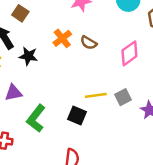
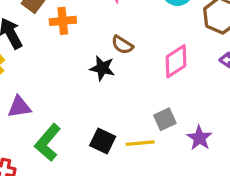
orange cross: (62, 38) -> (63, 21), moved, turned 30
black star: (28, 56) -> (102, 68), moved
yellow line: (96, 95) -> (140, 143), moved

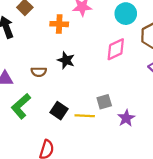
orange cross: (63, 21) -> (59, 24), moved
brown semicircle: (122, 45) -> (39, 72), moved, turned -40
pink diamond: (176, 61) -> (116, 49), moved

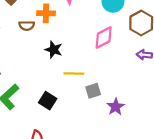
brown semicircle: (39, 72) -> (27, 26), moved
yellow line: (85, 116) -> (74, 74), moved

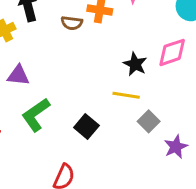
black star: (54, 50) -> (135, 64), moved
gray square: (93, 91) -> (149, 121), turned -35

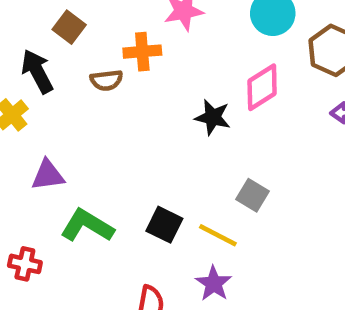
yellow line: (126, 95) -> (218, 235), moved, turned 32
green L-shape: (36, 115) -> (87, 226), turned 80
purple star: (176, 147) -> (214, 283), moved

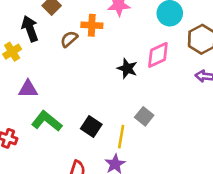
brown semicircle: (106, 80) -> (69, 39), turned 138
yellow line: (218, 235) -> (121, 137), turned 65

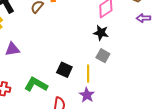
black star: (127, 68) -> (101, 33), moved
green L-shape: (47, 121) -> (36, 84), moved

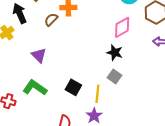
purple triangle: (12, 49) -> (39, 55), moved, turned 49
green L-shape: (36, 84) -> (35, 88), moved

